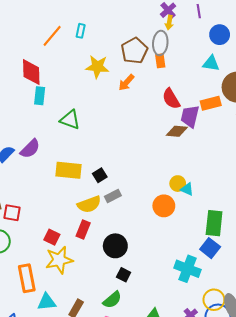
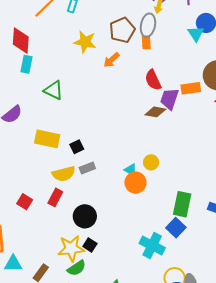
cyan triangle: (211, 63) -> (196, 34), moved, turned 42
cyan triangle: (187, 189) -> (131, 170), moved
yellow star: (59, 260) -> (71, 248), moved

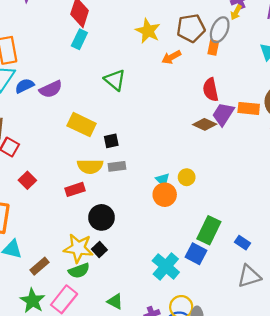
green triangle: (54, 90) -> (115, 80), moved
red rectangle: (55, 197) -> (75, 189), turned 30
red square: (25, 202) -> (27, 180), moved
blue square: (176, 228) -> (196, 254), turned -30

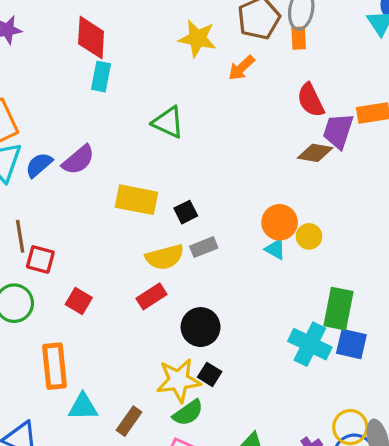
orange circle: (165, 195) -> (280, 222), moved
green rectangle: (209, 230) -> (338, 309), moved
cyan cross: (166, 266) -> (310, 344), moved

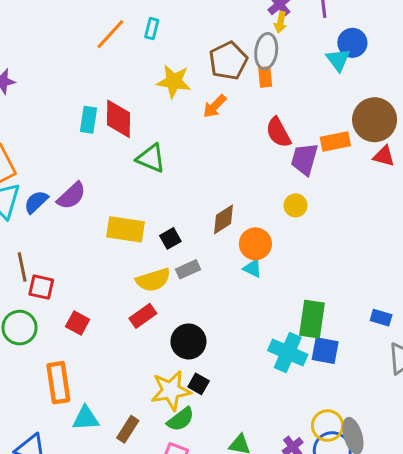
red diamond: (91, 38) -> (118, 119), moved
brown diamond: (315, 153) -> (224, 219), moved, turned -40
yellow circle: (309, 236) -> (296, 205), moved

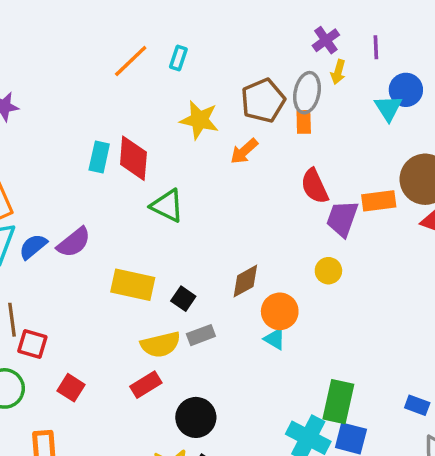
yellow arrow: (280, 22) -> (338, 72), moved
black square: (170, 238) -> (183, 299), turned -30

